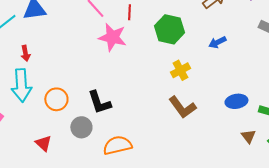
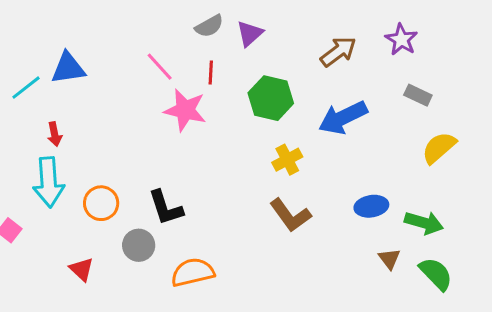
blue arrow: (217, 42) -> (343, 118), size x1.8

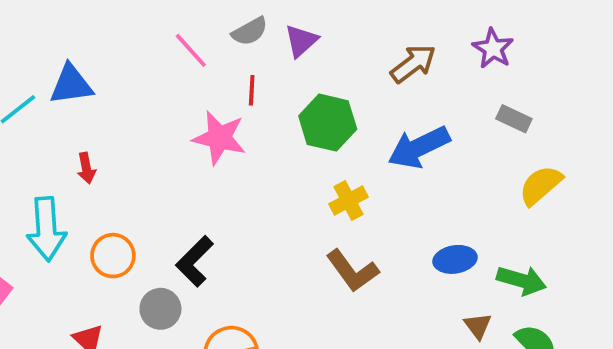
pink line: (160, 67) -> (191, 50), moved
red arrow: (55, 134) -> (86, 168), moved
black L-shape: (166, 208) -> (195, 261), turned 63

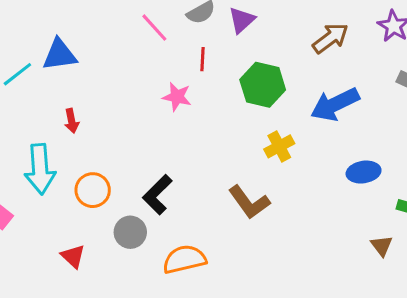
pink star: (219, 138) -> (177, 97), size x0.7
blue ellipse: (455, 259) -> (364, 172), moved
brown L-shape: (352, 271) -> (249, 202), moved

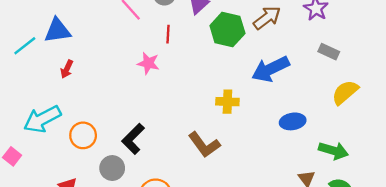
green hexagon: (263, 85) -> (227, 29), moved
red arrow: (72, 121) -> (67, 69), moved, turned 36
yellow cross: (279, 146) -> (227, 102), turned 30
cyan arrow: (40, 169) -> (42, 119), turned 66

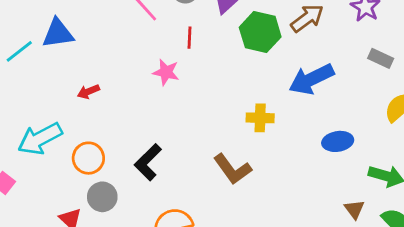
red arrow: (67, 69) -> (88, 92), moved, turned 42
gray circle: (112, 168) -> (102, 197), moved

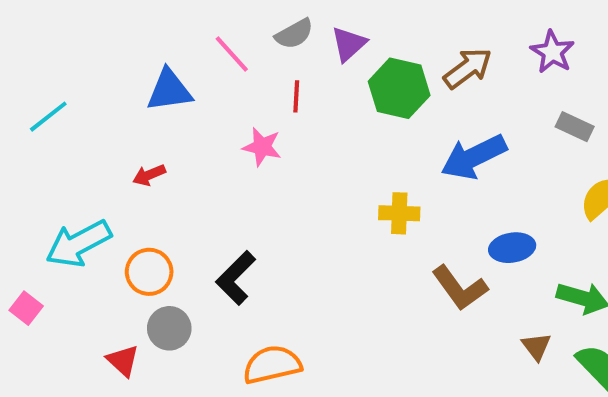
blue triangle: (58, 33) -> (169, 90), moved
brown L-shape: (232, 169) -> (460, 288), moved

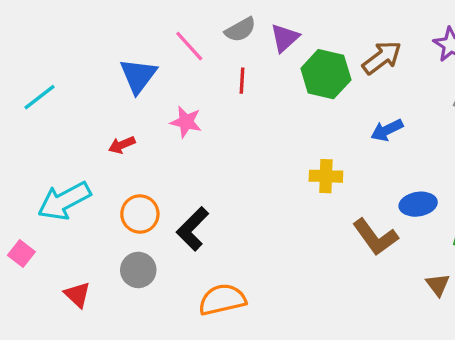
blue triangle: (169, 90) -> (138, 76), turned -45
pink star: (262, 147) -> (186, 122), moved
blue arrow: (474, 157) -> (387, 130), size x0.6
orange circle: (149, 272) -> (140, 214), moved
red triangle: (123, 361) -> (77, 295), moved

